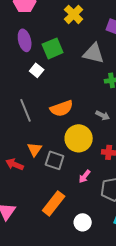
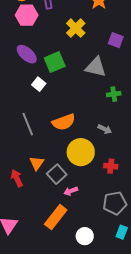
purple ellipse: (25, 40) -> (27, 54), turned -35
gray square: (55, 160) -> (57, 174), turned 30
red arrow: (15, 164) -> (17, 178), turned 42
pink arrow: (85, 176) -> (71, 191), moved, turned 32

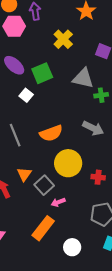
green cross: (114, 94) -> (101, 95), moved
gray arrow: (105, 129) -> (93, 128), moved, size x1.5

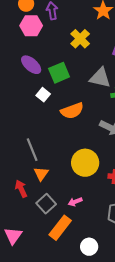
orange semicircle: (51, 133) -> (72, 111), moved
gray line: (15, 135) -> (32, 150), moved
gray square: (44, 185) -> (46, 204), moved

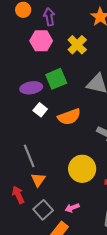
pink hexagon: (31, 26) -> (41, 41), moved
purple ellipse: (31, 65) -> (31, 88), moved, turned -50
white square: (43, 95) -> (40, 110), moved

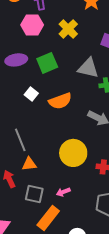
purple ellipse: (31, 88) -> (16, 60), moved
orange triangle: (38, 180) -> (29, 164), turned 49
gray square: (43, 210) -> (34, 194), turned -36

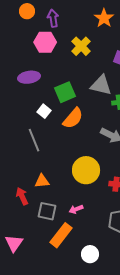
green square: (47, 63) -> (65, 92), moved
orange semicircle: (60, 101) -> (73, 118), turned -30
gray line: (20, 140) -> (34, 140), moved

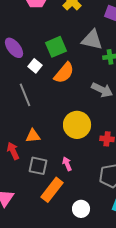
purple ellipse: (29, 77) -> (14, 48), moved, turned 60
pink arrow: (76, 209) -> (67, 164), turned 88

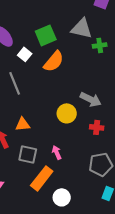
gray arrow: (102, 90) -> (91, 99), moved
yellow circle: (77, 125) -> (67, 113), size x0.7
white circle: (81, 209) -> (62, 197), moved

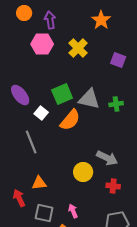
gray triangle: (82, 28) -> (89, 99), moved

